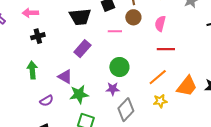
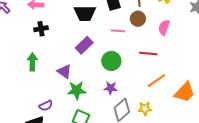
red line: (166, 49) -> (148, 54), moved
green circle: (119, 67) -> (111, 61), moved
purple semicircle: (47, 101) -> (46, 106), moved
yellow star: (160, 101) -> (145, 109), moved

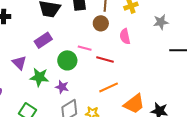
pink semicircle: (164, 27) -> (125, 36), turned -42
pink line: (118, 31) -> (85, 48), moved
green star: (77, 90) -> (39, 77), moved

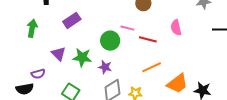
pink semicircle: (125, 36) -> (176, 28), moved
purple rectangle: (43, 40) -> (72, 20), moved
purple triangle: (19, 63) -> (59, 54), moved

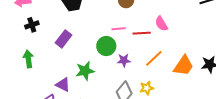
pink semicircle: (176, 28) -> (161, 24), moved
purple triangle: (59, 54) -> (63, 85), moved
purple star: (105, 67) -> (124, 60), moved

